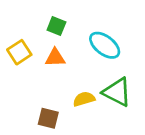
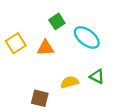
green square: (56, 26) -> (57, 21), moved, turned 35
green triangle: (117, 92) -> (97, 76), size x0.6

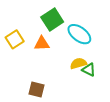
green square: (57, 21) -> (52, 20), size x1.5
yellow semicircle: (70, 82) -> (78, 63), moved

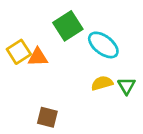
orange triangle: (42, 44) -> (38, 57), moved
green triangle: (89, 70) -> (127, 86), moved, turned 32

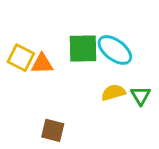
green square: (68, 26) -> (83, 48), moved, turned 32
yellow square: (19, 52) -> (21, 58), turned -30

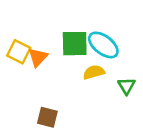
orange triangle: (42, 64) -> (38, 57), turned -45
yellow semicircle: (113, 92) -> (94, 72), moved

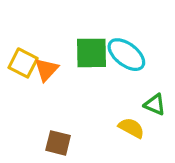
yellow semicircle: (94, 72) -> (131, 128), moved, turned 45
green triangle: (127, 86) -> (155, 105), turned -36

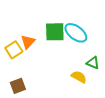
yellow square: (23, 63) -> (14, 50), moved, turned 30
brown square: (58, 143) -> (18, 86), moved, turned -35

